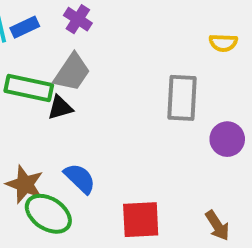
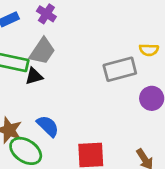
yellow semicircle: (223, 43) -> (149, 50), moved
gray rectangle: (182, 98) -> (120, 69), turned 72

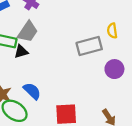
yellow semicircle: (149, 50) -> (112, 31), turned 80

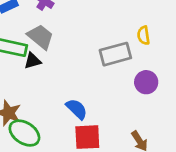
gray trapezoid: (28, 32) -> (41, 37), turned -85
blue semicircle: (32, 91) -> (77, 109), moved

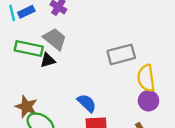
yellow semicircle: (143, 35) -> (146, 78), moved, size x1.6
purple circle: (146, 82) -> (148, 101), moved

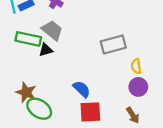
yellow semicircle: (146, 78) -> (136, 66), size x0.6

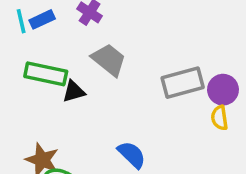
gray trapezoid: (52, 30) -> (109, 60), moved
purple circle: (138, 87) -> (223, 90), moved

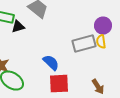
gray rectangle: (183, 83) -> (84, 44), moved

